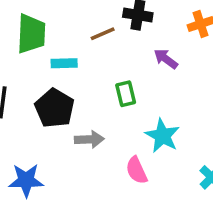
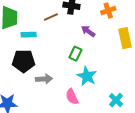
green rectangle: (126, 94) -> (75, 54), moved, turned 40
black pentagon: (55, 108) -> (23, 61), turned -30

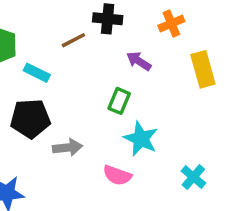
cyan rectangle: (29, 35) -> (37, 73), turned 32
pink semicircle: (72, 97) -> (117, 175), turned -42

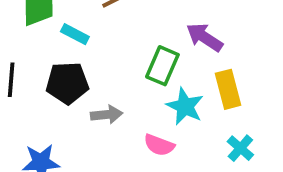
purple arrow: (139, 61) -> (204, 37), moved, size x1.4
yellow rectangle: (203, 69) -> (228, 89), moved
green rectangle: (119, 101) -> (162, 66), size x1.4

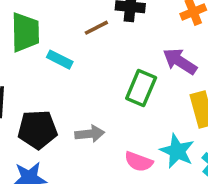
black pentagon: (67, 83) -> (37, 130), moved
cyan star: (185, 106) -> (177, 151), moved

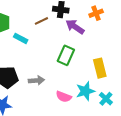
purple arrow: (180, 61) -> (75, 27), moved
cyan star: (177, 151) -> (85, 91), turned 30

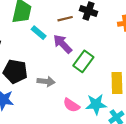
purple arrow: (75, 27) -> (63, 44), moved

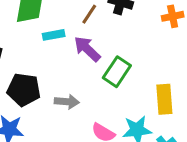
brown line: (65, 19) -> (89, 14), turned -40
cyan rectangle: (39, 33) -> (54, 35), turned -48

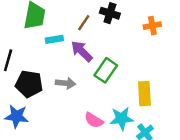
gray arrow: (67, 102) -> (66, 83), moved

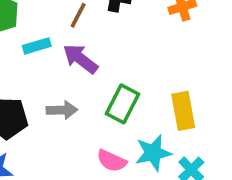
green rectangle: (106, 70) -> (122, 104), moved

